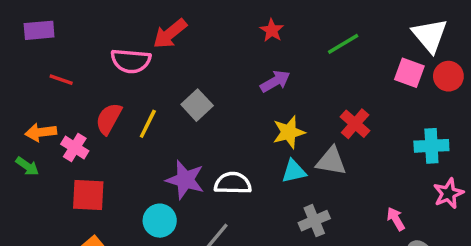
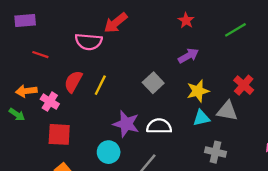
gray square: (197, 105) -> (153, 83), moved
gray cross: (314, 221) -> (215, 152), turned 36

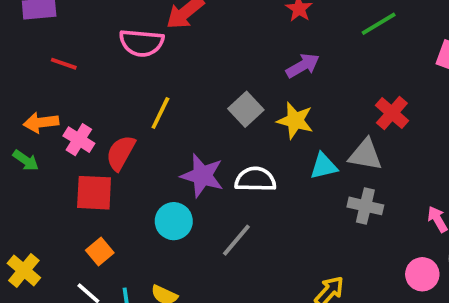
red semicircle: (73, 82) -> (121, 153), moved
yellow star: (198, 91) -> (295, 121), moved, turned 30
gray cross: (215, 152) -> (365, 206), moved

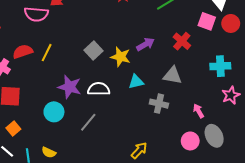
purple arrow: (303, 66) -> (145, 44), moved
red cross: (392, 113) -> (182, 41), moved
red semicircle: (121, 153) -> (23, 52), moved, turned 42
gray triangle: (365, 155) -> (172, 75), moved

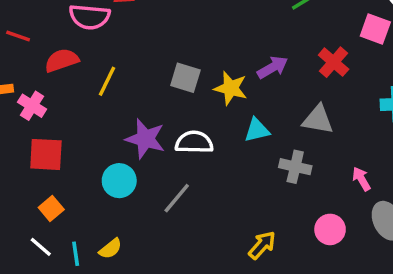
gray square: (93, 51) -> (185, 78), turned -30
red semicircle: (23, 52) -> (62, 60), moved
pink circle: (190, 141) -> (330, 229), moved
yellow semicircle: (49, 152) -> (110, 249), turned -64

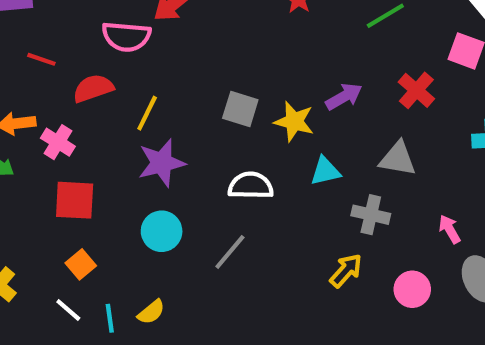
purple star: (145, 139) -> (162, 163), moved, turned -30
yellow arrow: (262, 245) -> (346, 271), moved

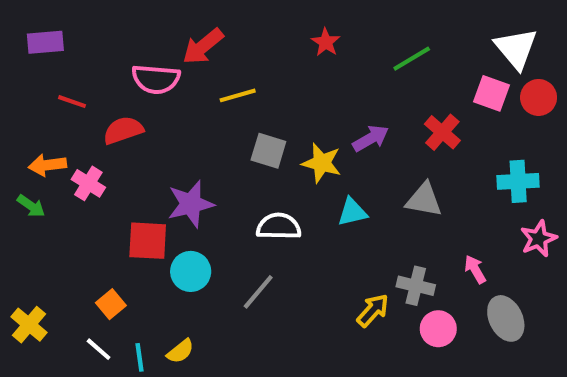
yellow line: (147, 113) -> (238, 95), moved, turned 48
red square: (75, 200) -> (148, 241), moved
gray cross: (371, 215) -> (416, 286), moved

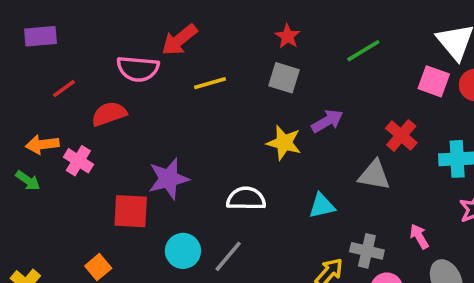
red line: (72, 102) -> (64, 89), turned -55
red cross: (442, 132) -> (401, 135), moved
gray square: (268, 151) -> (284, 78), moved
cyan triangle: (352, 212) -> (322, 206), moved
cyan circle: (191, 271) -> (183, 251), moved

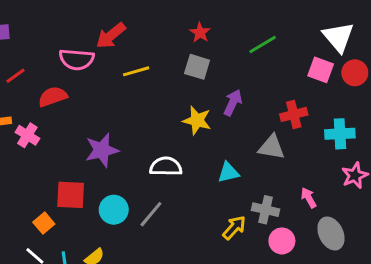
purple arrow: (327, 121) -> (233, 103), turned -35
red cross: (401, 135) -> (294, 114), turned 35
red square: (131, 211) -> (71, 195), moved

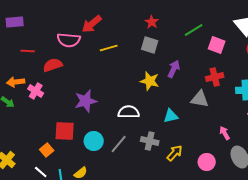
pink square: (321, 70) -> (217, 45), moved
red line: (16, 76) -> (28, 51), turned 40
gray cross: (266, 210) -> (150, 141), moved

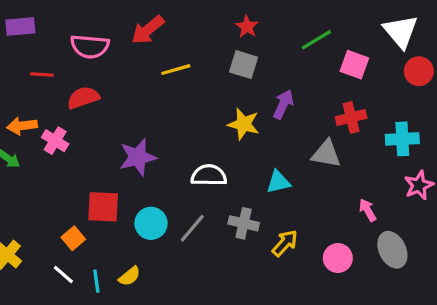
pink semicircle: (69, 40) -> (90, 46), moved

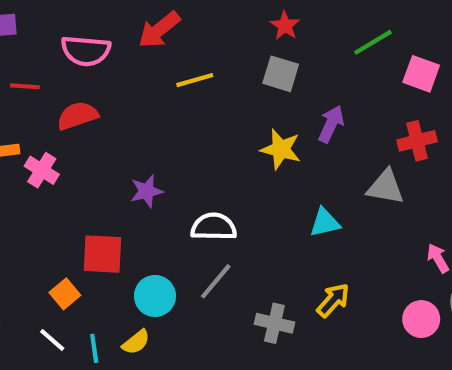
purple star: (138, 157) -> (147, 191), size x0.7
white semicircle: (209, 175) -> (214, 227), moved
cyan circle: (151, 223) -> (155, 296), moved
gray cross: (244, 223) -> (274, 323), moved
pink circle: (338, 258) -> (421, 319), moved

